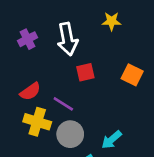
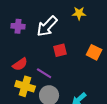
purple cross: (28, 39) -> (18, 26), turned 32
white arrow: (67, 39) -> (47, 26), turned 55

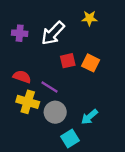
orange square: (94, 52) -> (91, 63), moved
red semicircle: (20, 64) -> (22, 77), turned -126

